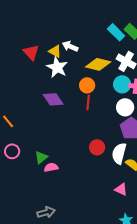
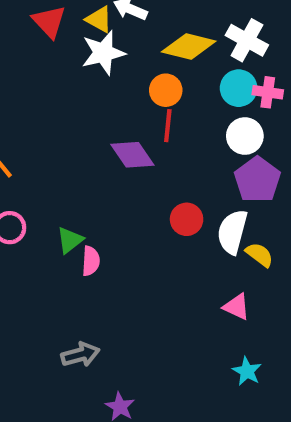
white star: (57, 67) -> (103, 53), turned 30
purple diamond: (53, 99) -> (132, 155), moved
pink semicircle: (51, 167) -> (91, 261), turned 104

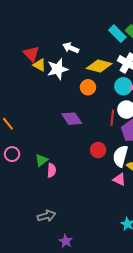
yellow triangle: (99, 19) -> (39, 65), moved
red line: (168, 126) -> (112, 118), moved
pink triangle: (237, 307) -> (119, 179), moved

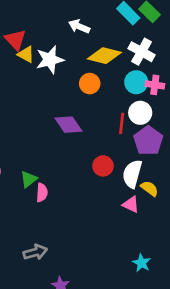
white arrow: (71, 48) -> (79, 26), moved

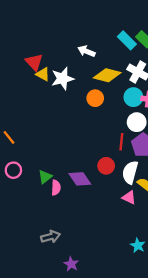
red line: (122, 123) -> (121, 142), moved
purple diamond: (68, 125) -> (80, 179), moved

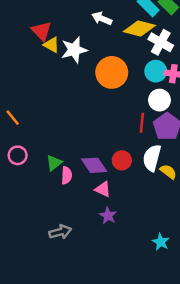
yellow diamond: (107, 75) -> (139, 28), moved
orange circle: (95, 98) -> (112, 72), size x1.6
red circle: (106, 166) -> (122, 160), moved
pink triangle: (129, 197) -> (103, 189), moved
purple star: (71, 264) -> (108, 216), moved

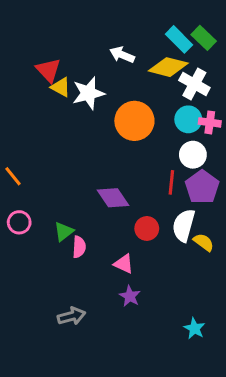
purple diamond: (94, 165) -> (113, 198), moved

